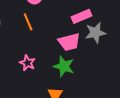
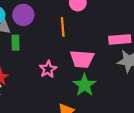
pink trapezoid: (69, 42) -> (82, 59), moved

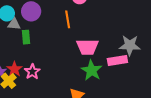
pink rectangle: (120, 39) -> (117, 60), moved
pink star: (48, 69) -> (32, 72), moved

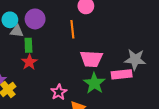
red star: (14, 69) -> (29, 62), moved
pink star: (32, 72) -> (59, 92), moved

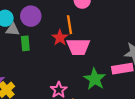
pink trapezoid: (91, 59) -> (78, 47), moved
red star: (29, 62) -> (60, 38), moved

